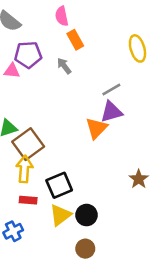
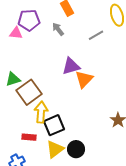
gray line: (111, 89) -> (96, 35), moved
purple triangle: (111, 112) -> (71, 66), moved
yellow arrow: (24, 169) -> (41, 112), moved

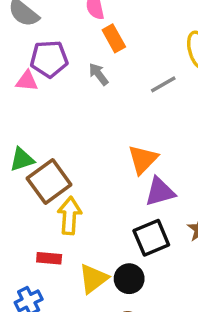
purple triangle: (71, 66) -> (160, 192), moved
black square: (54, 125) -> (151, 238), moved

